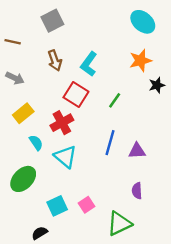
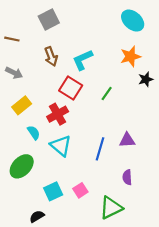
cyan L-shape: (89, 64) -> (83, 60), turned 30
blue line: (110, 143) -> (100, 149), moved

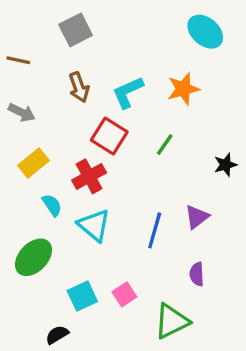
orange star: (130, 56) -> (183, 89), moved
black star: (146, 79) -> (225, 165), moved
purple triangle: (127, 140) -> (197, 217), turned -35

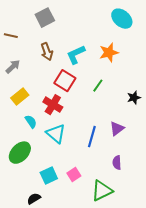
gray arrow: (22, 112) -> (13, 67), turned -70
red cross: (89, 176) -> (53, 105), turned -30

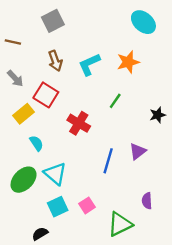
gray arrow: (13, 67) -> (15, 79), turned 91
red square: (65, 81) -> (46, 95), moved
red cross: (53, 105) -> (79, 123), moved
cyan triangle: (56, 134) -> (55, 174), moved
purple semicircle: (117, 163) -> (147, 201), moved

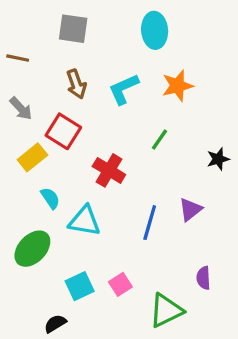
gray square: (53, 21) -> (73, 29), turned 35
cyan ellipse: (143, 22) -> (155, 30), moved, turned 45
cyan triangle: (55, 174) -> (85, 221), moved, turned -30

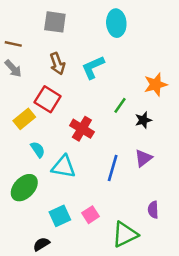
orange star: (177, 86) -> (156, 84), moved
gray arrow: (21, 109) -> (13, 69), moved
black star: (218, 159) -> (143, 120), moved

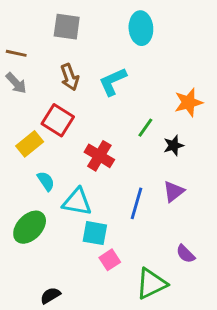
purple semicircle: (153, 210) -> (185, 254), turned -42
cyan square: (60, 216) -> (95, 233), moved, turned 35

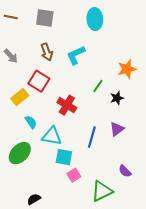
brown line: (16, 53) -> (11, 17), moved

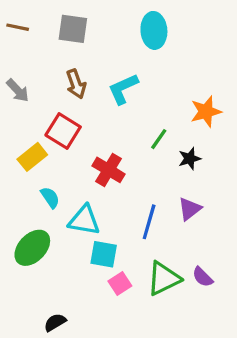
green triangle: (102, 191) -> (164, 279), moved

